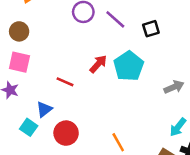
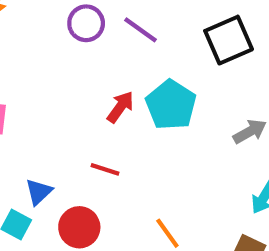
black square: (151, 29) -> (229, 40), moved, size x1.6
red line: (65, 82) -> (105, 169), moved

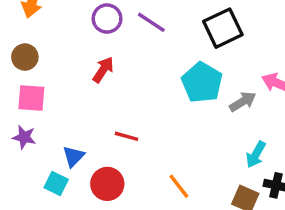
cyan pentagon: (171, 105) -> (202, 82), moved
red arrow: (120, 107) -> (103, 70), moved

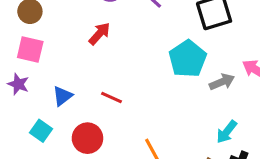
blue triangle: (73, 156) -> (62, 96), moved

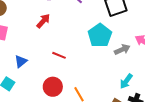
red line: (111, 98) -> (59, 55), moved
red circle: (87, 138) -> (53, 87), moved

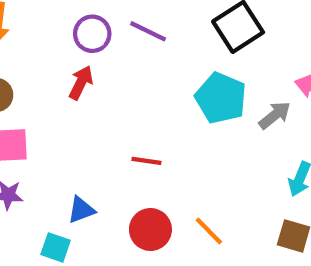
red arrow: (43, 21) -> (81, 83), moved
blue triangle: (21, 61) -> (81, 210), moved, turned 32

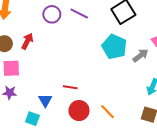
red arrow: (81, 83) -> (27, 41), moved
red line: (146, 161) -> (70, 87), moved
blue triangle: (81, 210) -> (45, 100), turned -40

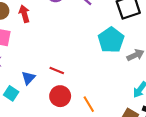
red arrow: (27, 41) -> (24, 14), turned -56

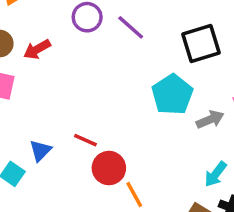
red arrow: (24, 14) -> (37, 49), turned -105
red circle: (60, 96) -> (109, 168), moved

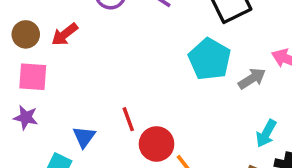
red line: (85, 140) -> (128, 119), turned 55

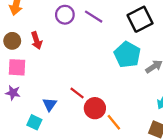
red arrow: (65, 34) -> (37, 41), turned -70
red line: (128, 119) -> (77, 93), turned -32

